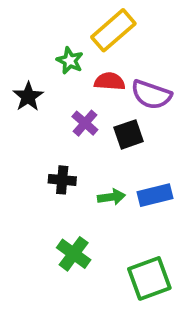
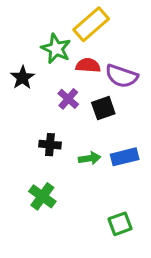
green star: (70, 61) -> (56, 49), size x1.4
green cross: (74, 254) -> (42, 196), moved
green square: (149, 278) -> (120, 224), size x0.7

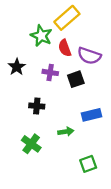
red semicircle: (88, 65) -> (65, 48), turned -114
black star: (23, 78) -> (17, 67), moved
purple cross: (68, 99) -> (50, 72), turned -32
green arrow: (90, 158) -> (66, 132), moved

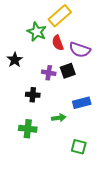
purple cross: (50, 72) -> (49, 73), moved
green cross: (31, 144) -> (28, 129), turned -30
green square: (88, 164) -> (79, 147), turned 35

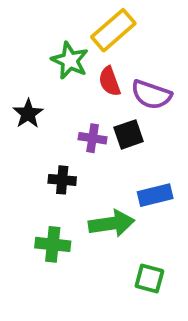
green arrow: (59, 118) -> (111, 224), size x1.6

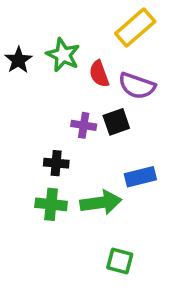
yellow rectangle: (113, 30) -> (135, 27), moved
black star: (28, 114) -> (18, 60), moved
green cross: (53, 244) -> (51, 204), moved
green square: (149, 279) -> (120, 261), moved

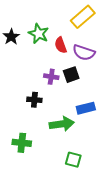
green cross: (51, 204) -> (22, 143), moved

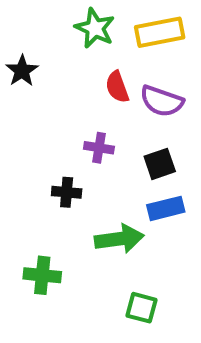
yellow rectangle: (83, 17) -> (160, 32), turned 30
green star: (39, 34) -> (95, 28), moved
black square: (71, 75) -> (160, 164), moved

